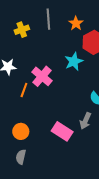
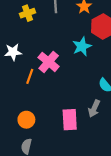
pink rectangle: (62, 131) -> (70, 120), turned 54

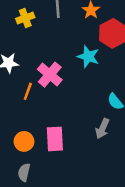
cyan star: (82, 46) -> (88, 57), turned -30
pink rectangle: (70, 120) -> (55, 139), moved

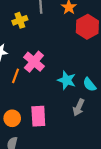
yellow cross: (25, 18) -> (20, 20), moved
cyan star: (88, 57) -> (67, 80), moved

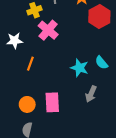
pink cross: (34, 62) -> (48, 30), moved
cyan semicircle: (90, 85) -> (101, 63), moved

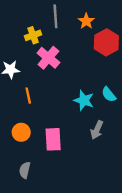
orange line: (30, 64) -> (28, 96), turned -32
orange circle: (27, 104) -> (21, 132), moved

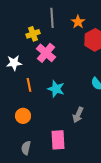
cyan star: (84, 100) -> (56, 89), moved
gray arrow: (97, 130) -> (78, 115), moved
pink rectangle: (53, 139) -> (58, 140), moved

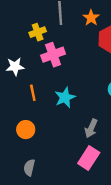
pink cross: (46, 53) -> (53, 55), turned 30
cyan star: (56, 89) -> (65, 97), turned 30
pink rectangle: (58, 140) -> (89, 158), moved, turned 36

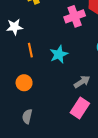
pink cross: (53, 55) -> (75, 16), moved
gray arrow: (91, 128) -> (82, 82), turned -147

